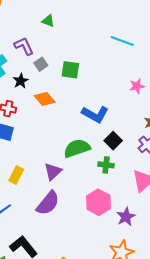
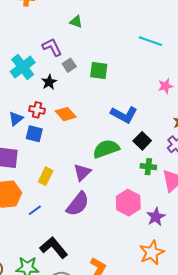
orange diamond: (45, 99) -> (66, 114), moved
green cross: (106, 165) -> (148, 167), moved

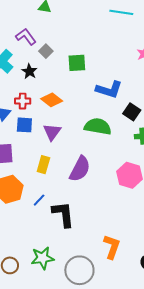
green square: (99, 71) -> (77, 63), moved
green semicircle: (106, 149) -> (98, 126), turned 40
purple triangle: (82, 172) -> (52, 132), moved
purple semicircle: (78, 204) -> (80, 169), moved
black L-shape: (54, 248) -> (63, 214), moved, turned 44

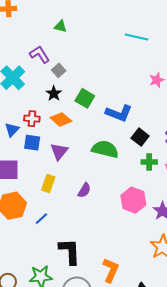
green square: (77, 63) -> (85, 98), moved, turned 30
black star: (29, 71) -> (54, 93), moved
purple semicircle: (80, 169) -> (84, 190), size x0.6
black L-shape: (63, 214) -> (70, 251), moved

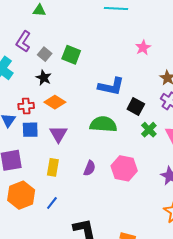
purple L-shape: (40, 55) -> (23, 42), turned -105
green square: (85, 98) -> (71, 55), moved
green cross: (149, 162) -> (149, 130), turned -35
pink hexagon: (133, 200) -> (124, 168), moved

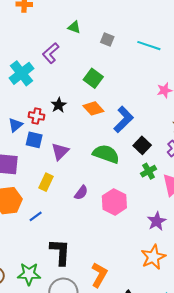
gray square: (45, 54) -> (107, 40), moved, turned -32
black star: (44, 78) -> (59, 105), moved
blue L-shape: (111, 86) -> (123, 119), turned -72
orange diamond: (55, 102) -> (93, 108), moved

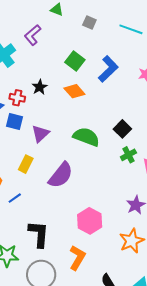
blue L-shape: (123, 119) -> (108, 69), moved
purple semicircle: (81, 193) -> (61, 175), size x1.8
pink hexagon: (114, 202) -> (90, 221), moved

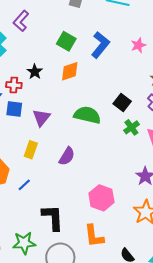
orange diamond: (74, 91) -> (70, 71), turned -60
purple semicircle: (61, 175) -> (67, 156), size x0.7
orange L-shape: (77, 258) -> (94, 236), turned 150

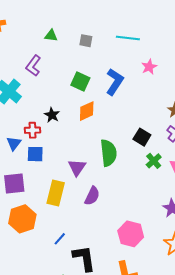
pink star: (138, 45) -> (149, 67), moved
green semicircle: (87, 115) -> (109, 153), turned 76
purple triangle: (41, 118) -> (77, 167), moved
yellow rectangle: (31, 150) -> (56, 193), size x1.4
blue line: (24, 185) -> (60, 239), moved

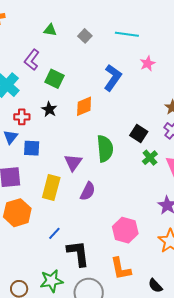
gray square: (86, 41) -> (85, 36), turned 32
green square: (80, 82) -> (55, 79), moved
red cross: (33, 130) -> (22, 117), moved

